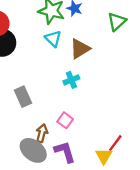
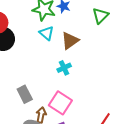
gray rectangle: (23, 97) -> (25, 94), moved
pink square: (65, 120) -> (60, 103), size x1.6

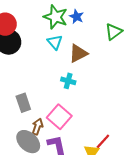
cyan cross: (64, 68) -> (68, 81), turned 32

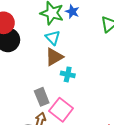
brown triangle: (78, 53) -> (54, 57), moved
gray rectangle: (23, 103) -> (42, 97), moved

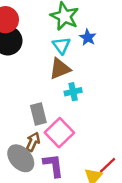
blue star: (72, 12) -> (88, 37), moved
cyan cross: (68, 74) -> (73, 92), turned -32

